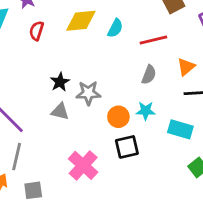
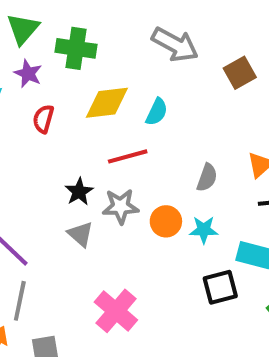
red line: (153, 40) -> (128, 156), moved
gray triangle: (60, 111) -> (80, 234), turned 30
orange circle: (118, 117) -> (166, 221), moved
black square: (127, 147) -> (220, 287), moved

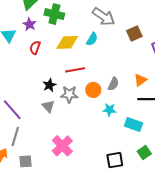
cyan semicircle: (157, 112) -> (92, 39), moved
orange circle: (166, 221) -> (93, 90), moved
black square: (220, 287) -> (115, 160), moved

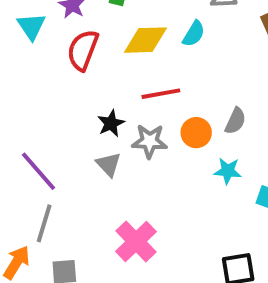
red semicircle: (35, 48) -> (83, 50), size x1.5

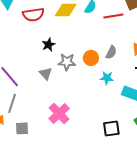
red semicircle: (83, 50) -> (33, 15), turned -120
red line: (161, 94) -> (113, 16), moved
black star: (111, 123) -> (49, 45), moved

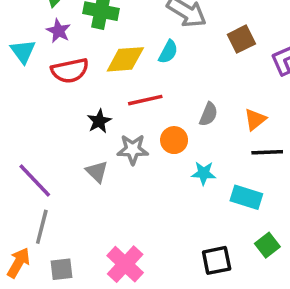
red line: (113, 16) -> (145, 100), moved
gray semicircle: (111, 52) -> (208, 114), moved
pink cross: (59, 113) -> (125, 264), moved

